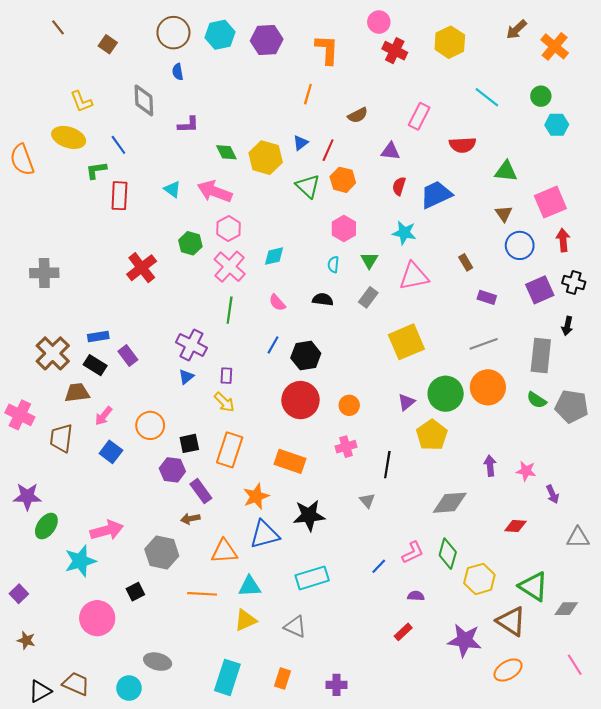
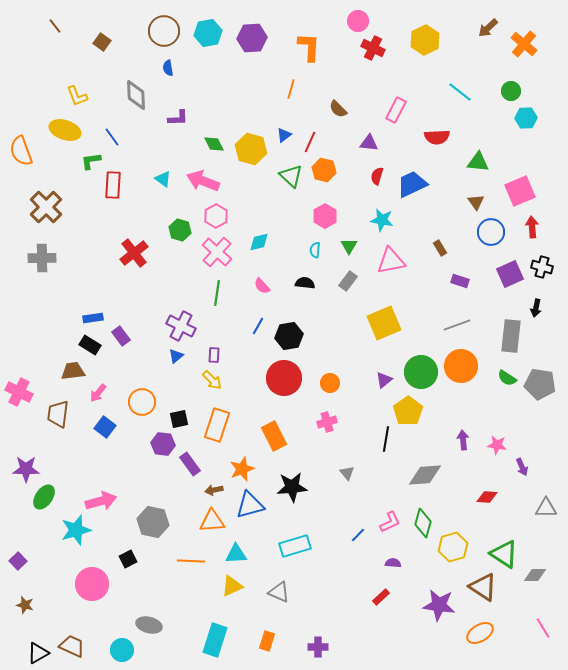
brown semicircle: (358, 115) -> (338, 109), turned 72
brown cross: (53, 353) -> (46, 207), moved
orange rectangle: (290, 461) -> (274, 436), turned 44
black line: (387, 465) -> (386, 439), moved
brown arrow: (190, 519) -> (214, 490), moved

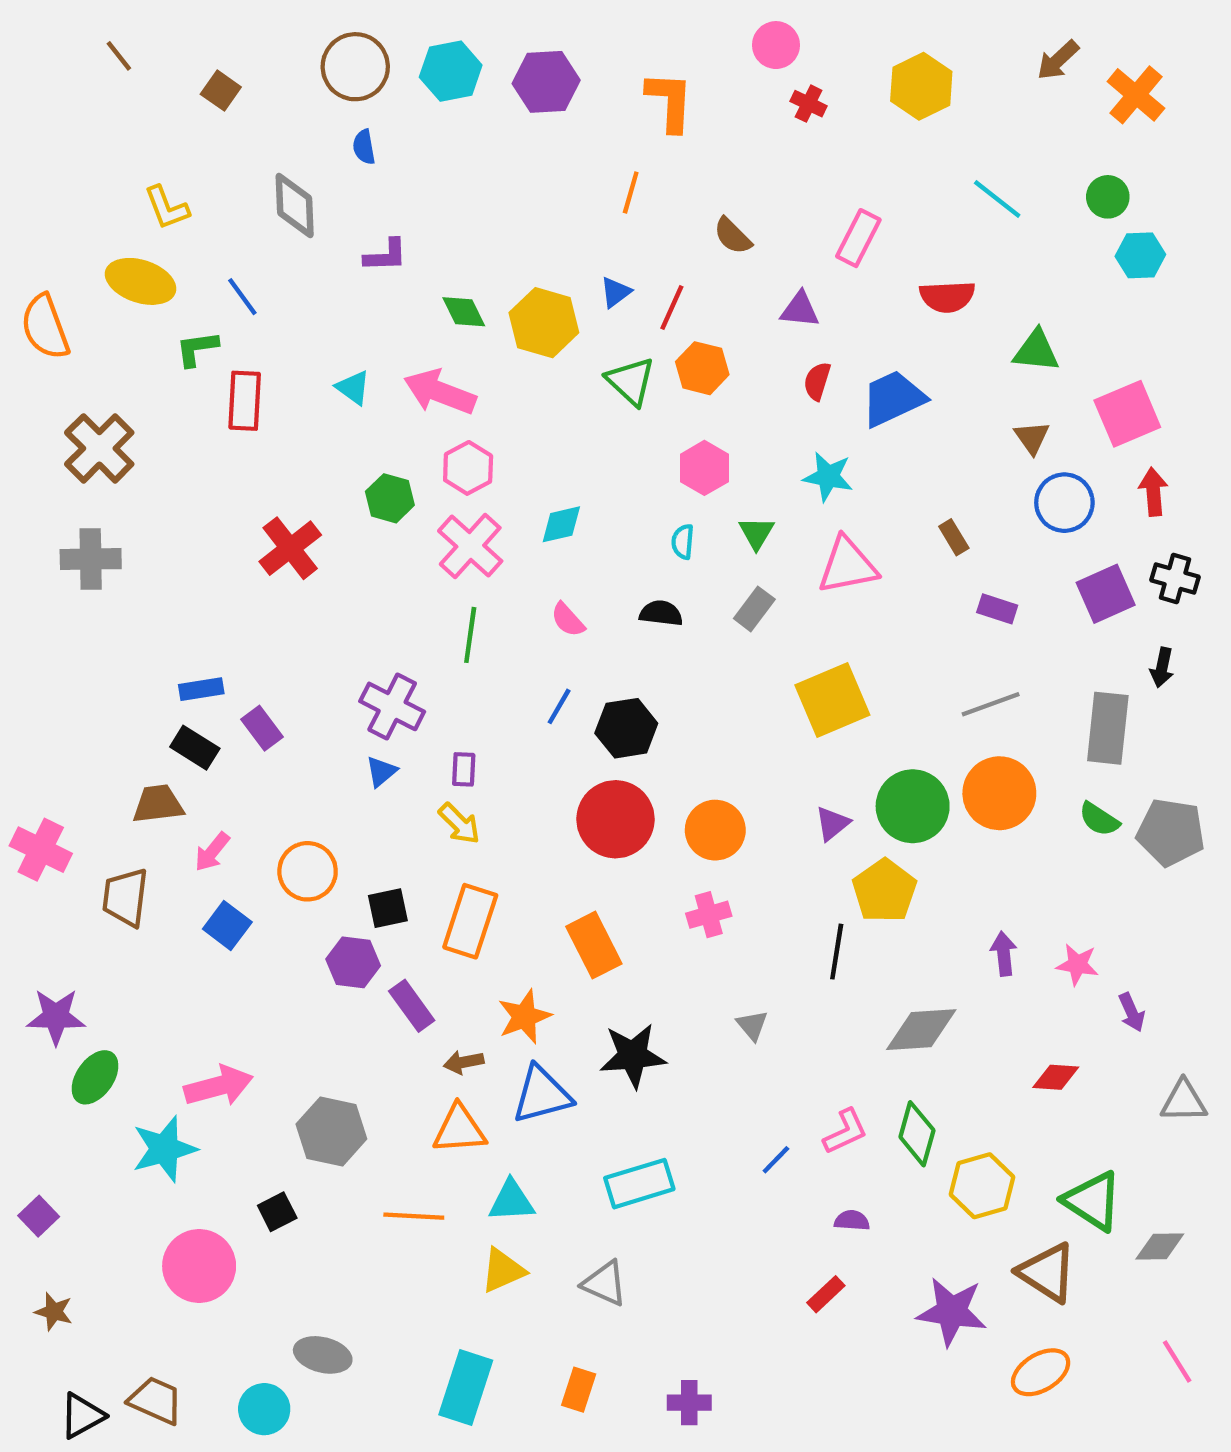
red cross: (373, 48) -> (809, 104), size x0.7
orange circle: (330, 383) -> (715, 830), size x1.4

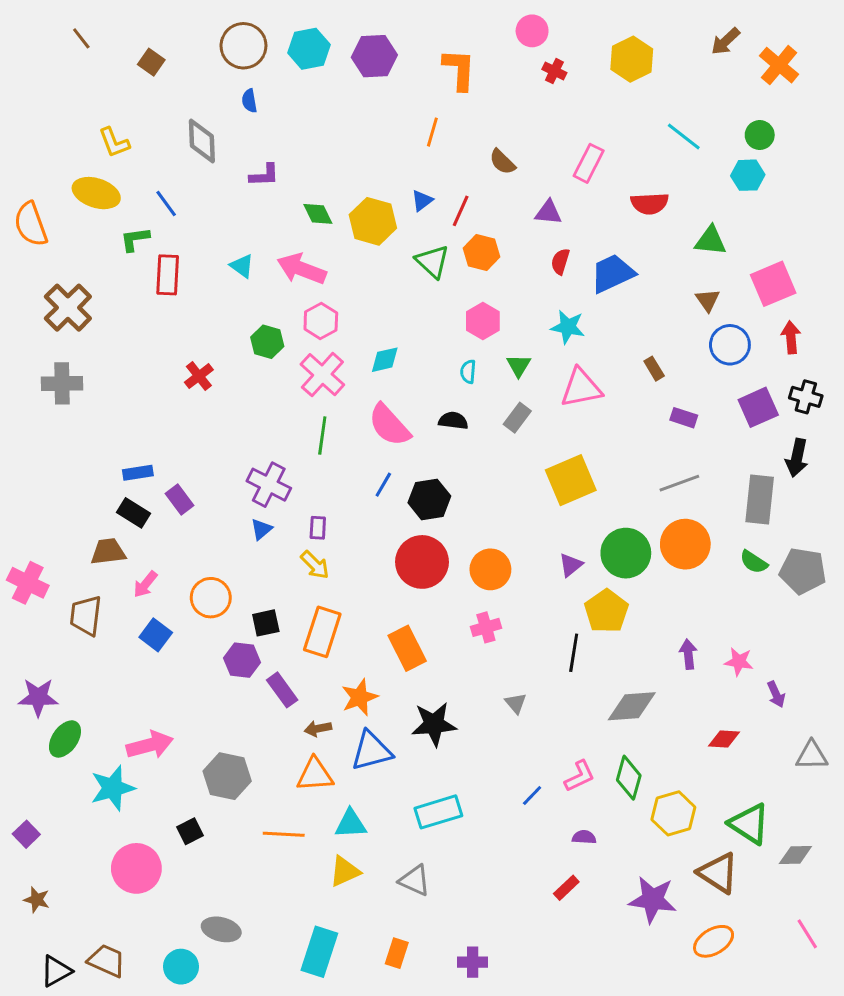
cyan hexagon: (1140, 255) -> (748, 175), moved
red cross: (290, 548) -> (199, 376), size x0.7
pink semicircle: (568, 620) -> (389, 425), size x1.8
black arrow: (1162, 667) -> (797, 458), size x1.4

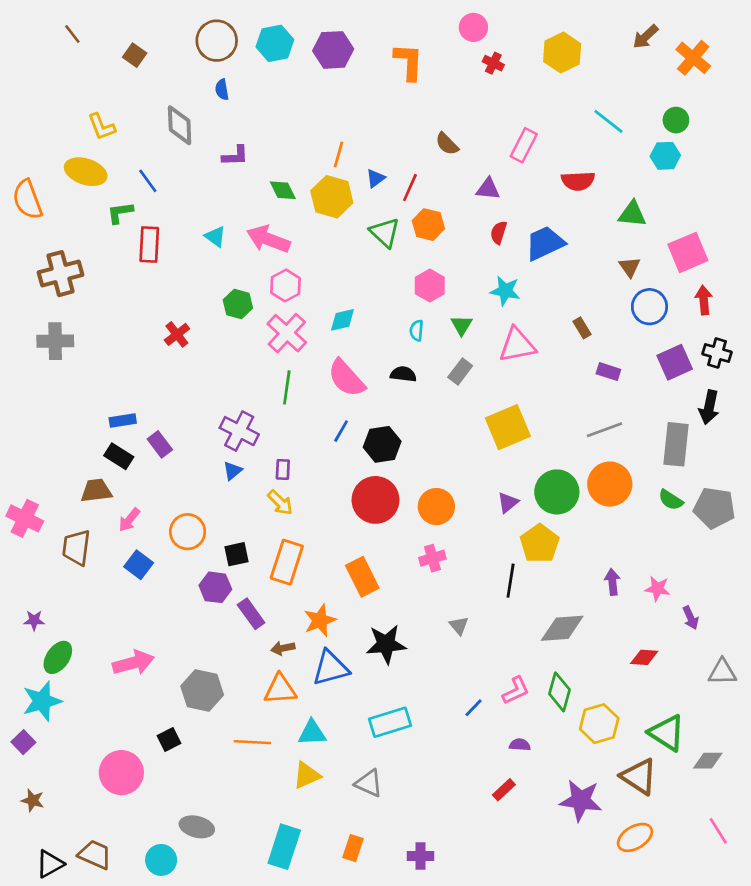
orange line: (432, 132) -> (338, 154), moved
brown cross: (68, 308) -> (60, 274), turned 30
purple star: (38, 697) -> (34, 620), size x0.6
cyan star: (113, 788) -> (42, 701), moved

